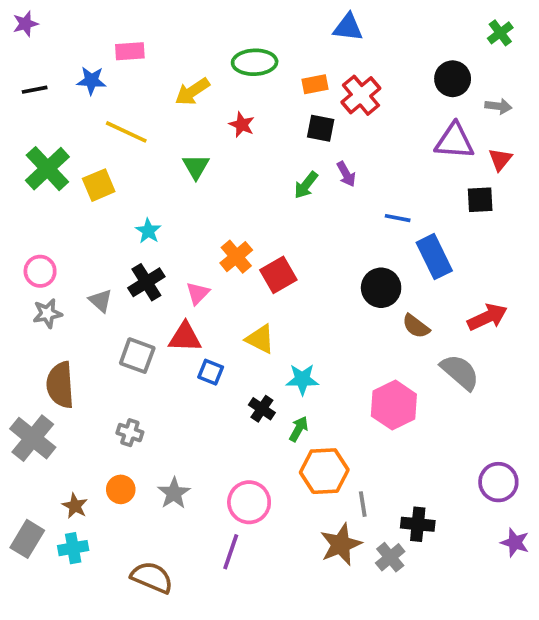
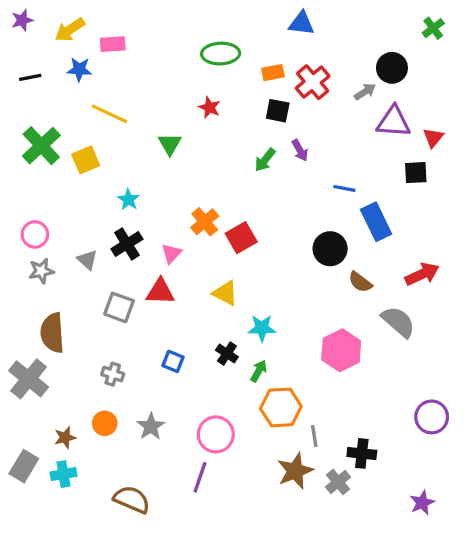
yellow arrow: (192, 92) -> (70, 30), moved
gray arrow: (498, 106) -> (365, 92), moved, turned -40
blue square: (211, 372) -> (173, 361), moved
brown star: (75, 506) -> (65, 438), turned 30
purple star: (515, 543) -> (422, 503), moved, turned 30

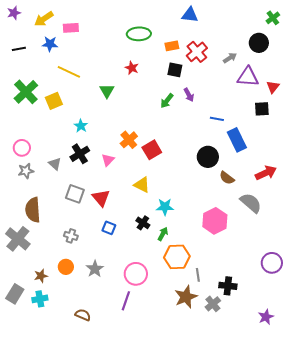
black circle: (392, 68) -> (259, 43), moved
red triangle: (160, 292) -> (101, 198), moved, turned 48
brown semicircle: (132, 499) -> (83, 315), size x0.7

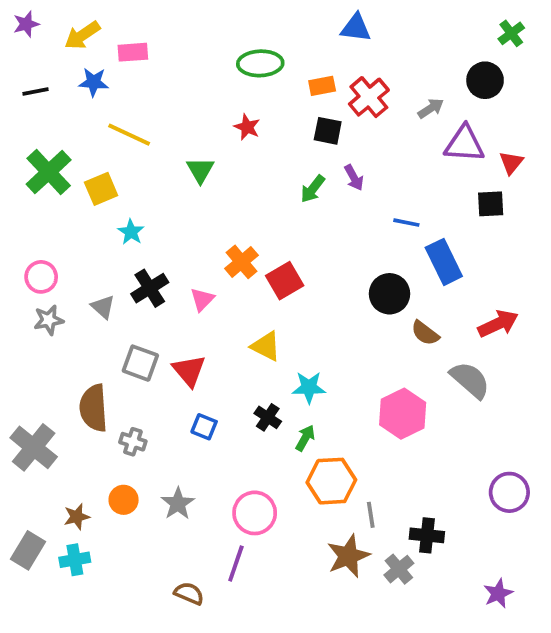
cyan star: (81, 126) -> (131, 232), moved
brown semicircle: (33, 210) -> (94, 408), moved
brown semicircle: (83, 315) -> (189, 593), moved

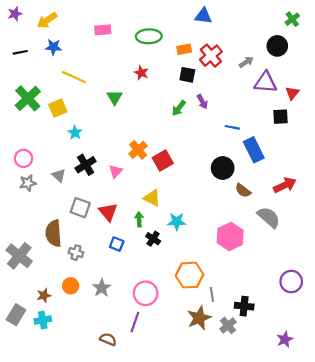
pink rectangle: (133, 52) -> (103, 30), moved
green arrow: (305, 438) -> (139, 219), moved, turned -32

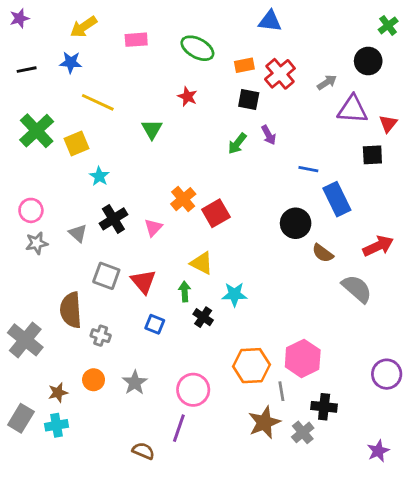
yellow arrow: (47, 20) -> (84, 27), moved
green ellipse: (149, 36) -> (197, 48), turned 30
pink hexagon: (230, 237) -> (303, 358), moved

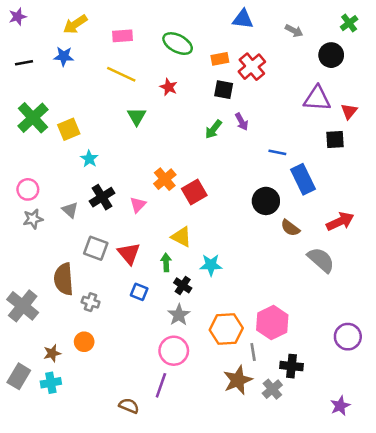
gray arrow: (327, 82) -> (294, 31), moved, turned 60
yellow line: (98, 102) -> (121, 74), moved
gray star: (135, 383) -> (179, 315), moved

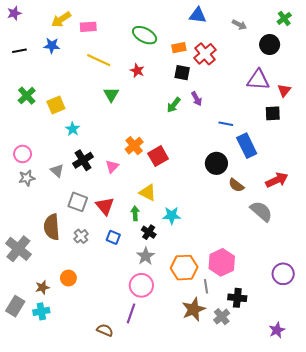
pink rectangle: (123, 36) -> (88, 27), moved
green cross: (33, 118) -> (27, 96), size x0.7
gray cross: (91, 302) -> (81, 236), moved, turned 32

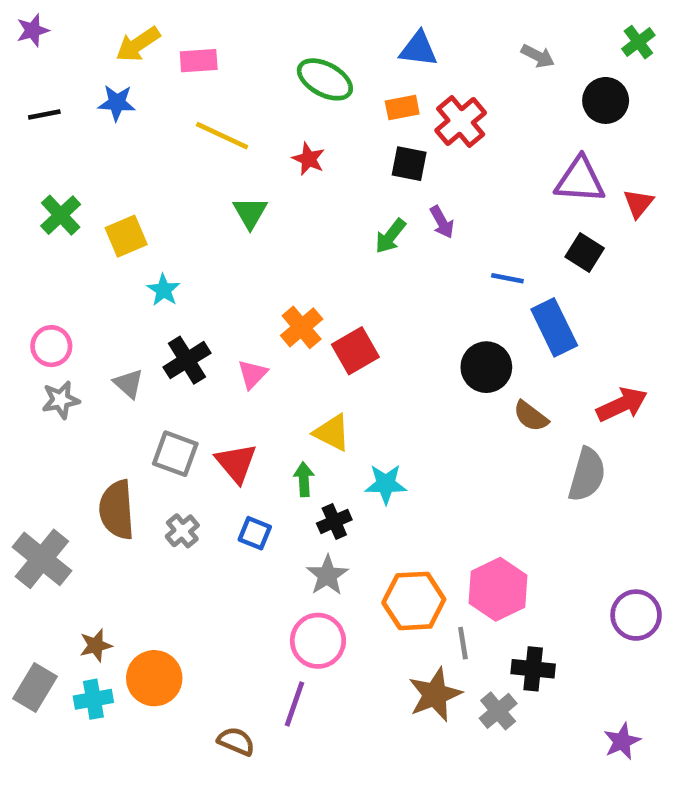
blue triangle: (198, 15) -> (419, 49), moved
black square: (273, 113) -> (585, 253), moved, turned 35
gray semicircle: (261, 211) -> (587, 475), turned 65
black cross: (149, 232) -> (334, 521), turned 32
orange circle: (68, 278) -> (154, 678), moved, size x1.5

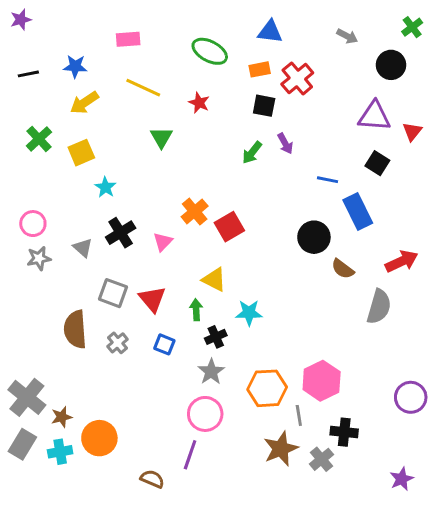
yellow arrow: (138, 44) -> (84, 103), moved
gray cross: (42, 559) -> (27, 397), moved

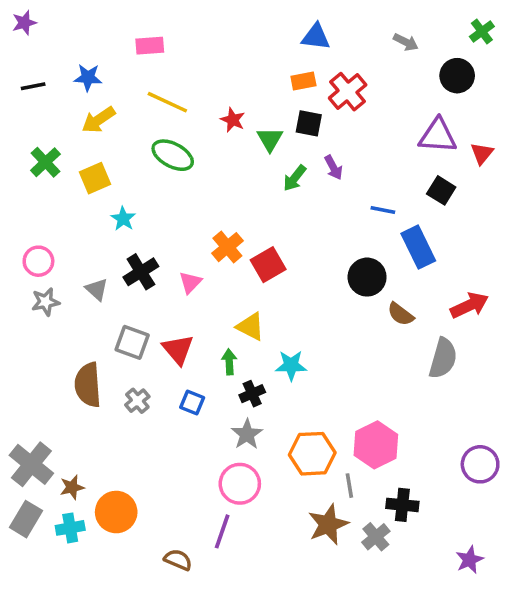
green ellipse: (210, 51) -> (173, 155), moved
green triangle: (161, 137) -> (270, 139), moved

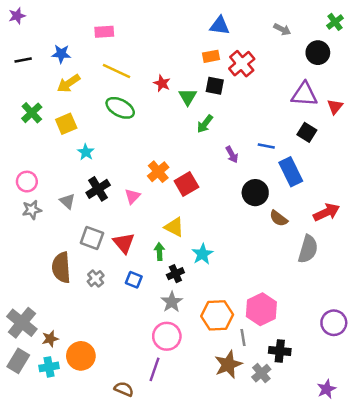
purple arrow: (333, 168) -> (232, 155), moved
cyan star: (291, 365) -> (202, 254), turned -30

